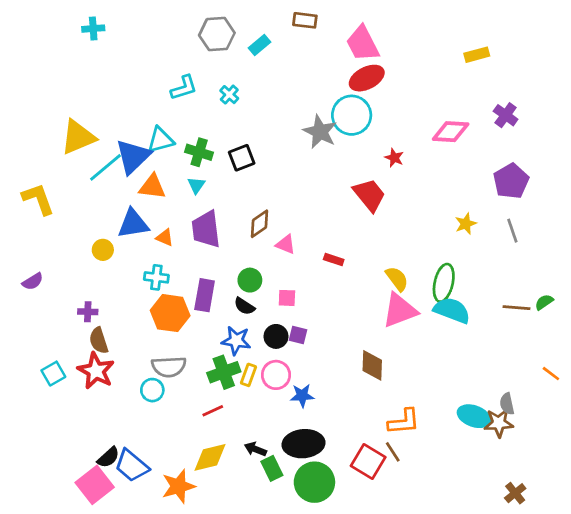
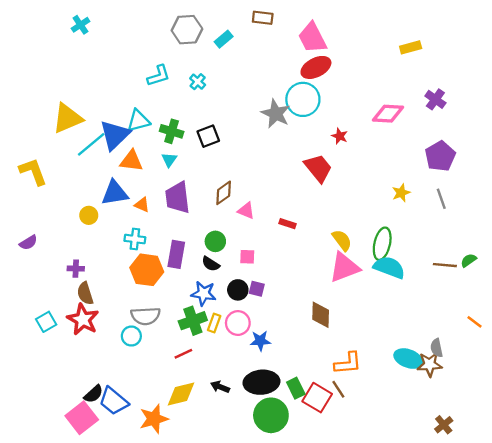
cyan cross: (93, 29) -> (80, 25), turned -30
green rectangle: (272, 468) -> (296, 388), moved

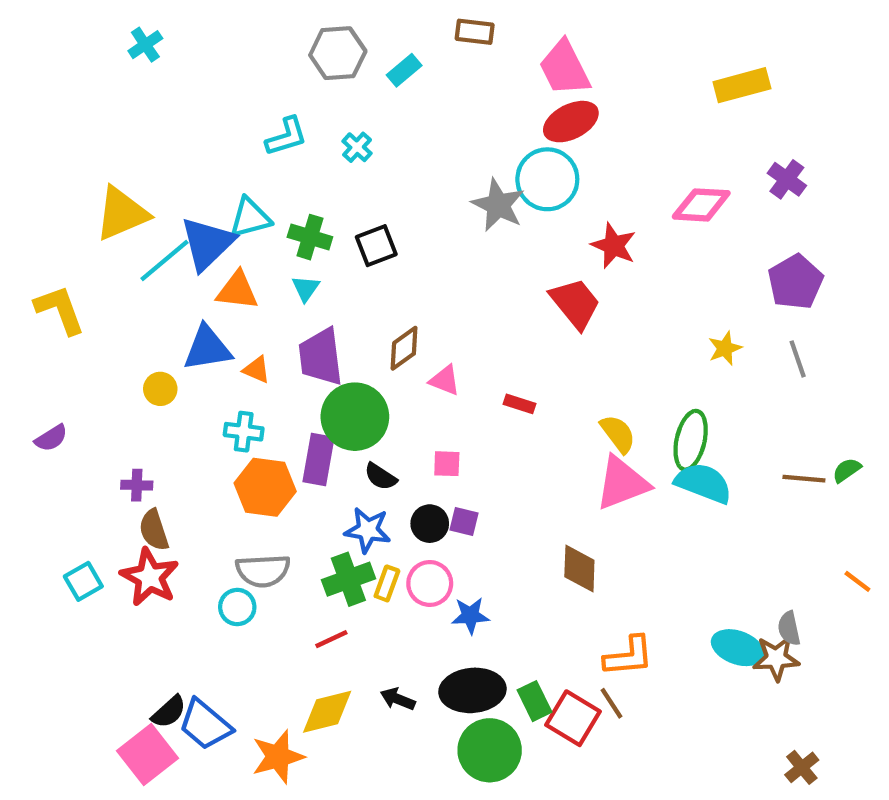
yellow rectangle: (411, 47) -> (742, 85), size x1.4
red star: (340, 136) -> (614, 246), size x1.5
green circle: (215, 241) -> (355, 417), moved, size x1.8

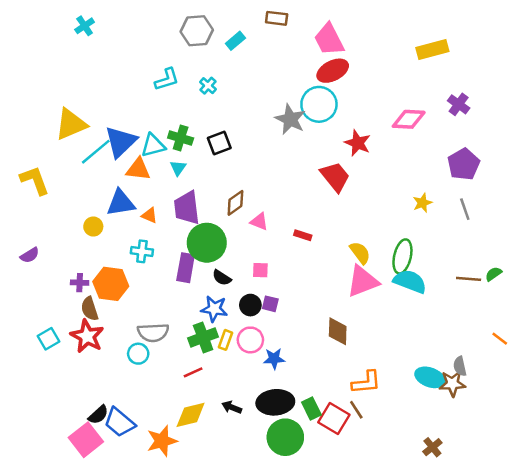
cyan triangle: (250, 218) -> (153, 145), moved
orange hexagon: (265, 487) -> (111, 284), moved
brown cross: (802, 767) -> (432, 447), moved

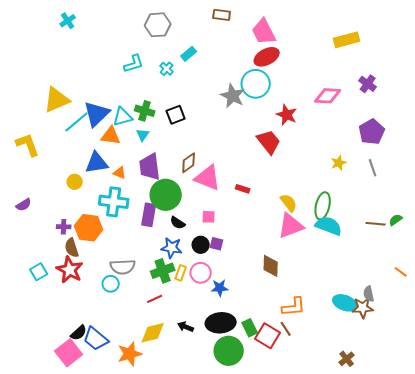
cyan rectangle: (235, 41) -> (189, 54), moved
pink triangle: (259, 222) -> (208, 178), size x1.8
cyan cross: (142, 251) -> (114, 202), size x1.6

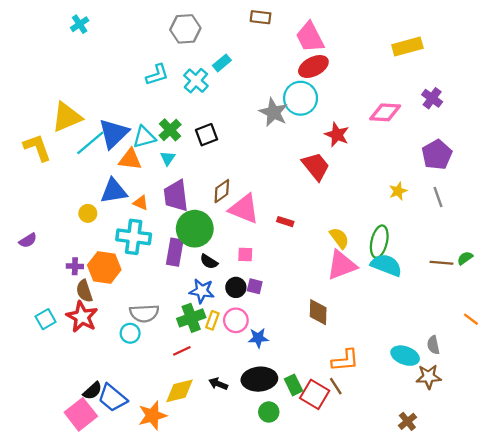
cyan cross: (167, 69) -> (196, 81), size x1.5
green cross: (145, 111) -> (170, 130), turned 30
yellow L-shape: (28, 145) -> (37, 148), moved
brown star: (363, 308) -> (429, 377), moved
green circle: (229, 351) -> (269, 412), size x0.6

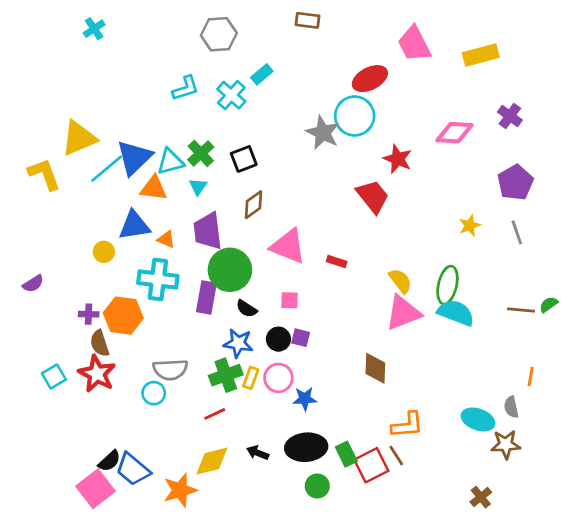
pink trapezoid: (310, 37) -> (414, 44), moved
brown diamond: (222, 191) -> (253, 205), moved
orange line: (471, 319) -> (531, 377), moved, turned 63
red square: (315, 394) -> (371, 465), turned 32

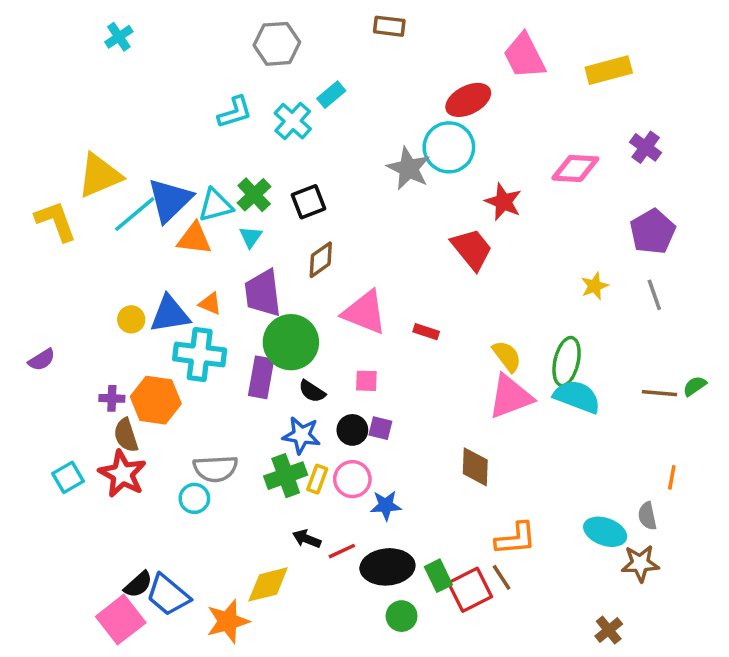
blue triangle: (134, 225) -> (170, 314), moved
red line: (215, 414) -> (342, 551), moved
black arrow: (258, 453) -> (307, 539), moved

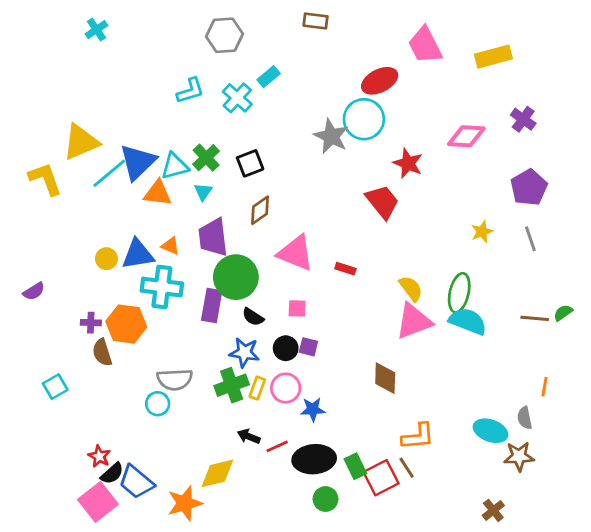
red star: (122, 474) -> (99, 456), moved, size x0.6

